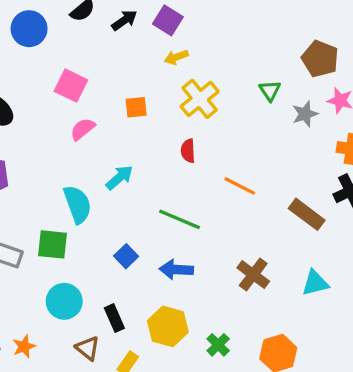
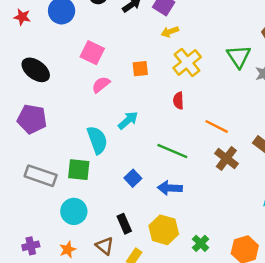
green triangle: (270, 91) -> (239, 56), size x1.5
brown cross: (253, 275) -> (226, 158), moved
cyan circle: (64, 301) -> (74, 211), moved
orange star: (24, 346) -> (68, 250), moved

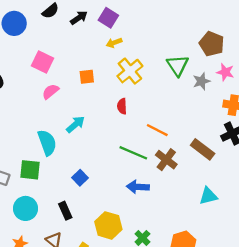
green line: (172, 151) -> (133, 153), moved
blue arrow: (170, 188) -> (138, 187), moved
black rectangle: (124, 224) -> (65, 211), moved

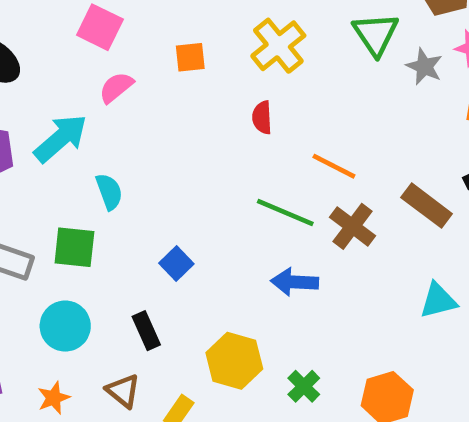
gray star: (201, 81) -> (424, 67), turned -30
cyan arrow: (75, 124) -> (61, 138), moved, size x1.4
cyan semicircle: (47, 143) -> (109, 192), size x0.7

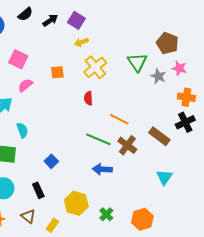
cyan triangle: (438, 301) -> (164, 177), turned -42

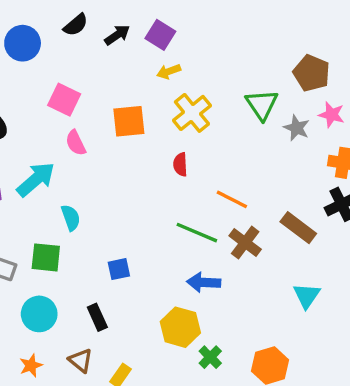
orange square: (57, 72) -> (129, 121), size x1.5
pink semicircle: (25, 85) -> (76, 143), turned -77
blue square: (51, 161) -> (119, 269), turned 32
yellow hexagon: (76, 203) -> (180, 327), moved

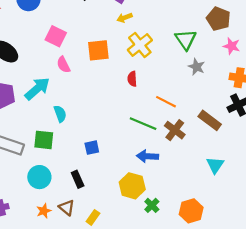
gray star: (297, 128) -> (197, 67), moved
orange star: (31, 365) -> (44, 211), moved

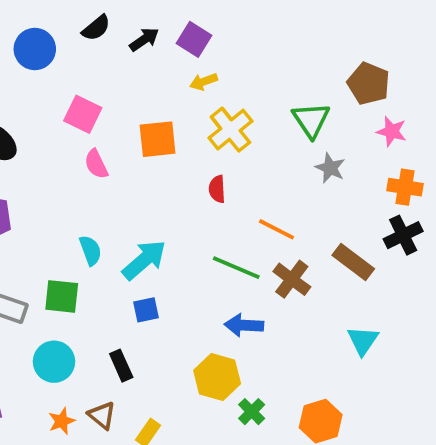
cyan arrow: (37, 89) -> (144, 260), moved

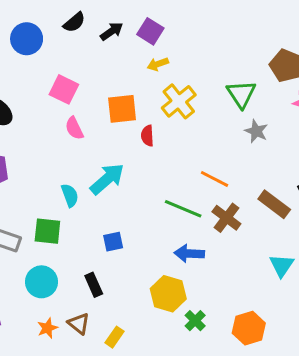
red semicircle: (217, 189) -> (147, 136), moved
cyan arrow: (144, 260) -> (107, 179), moved

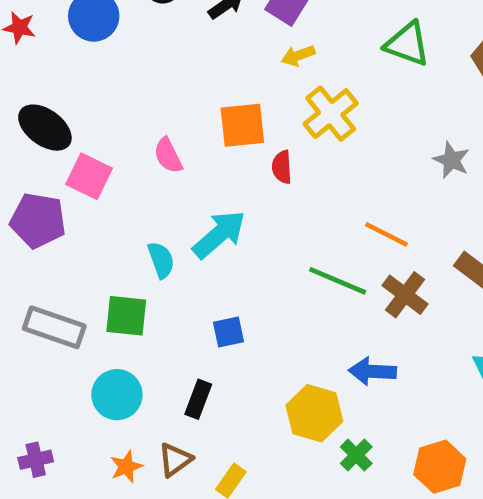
pink square: (64, 89) -> (89, 176), moved
green triangle: (241, 94) -> (407, 44), moved, turned -36
blue arrow: (189, 254) -> (372, 371), moved
black rectangle: (94, 285) -> (198, 399), turned 45
brown triangle: (79, 324) -> (175, 460), turned 45

